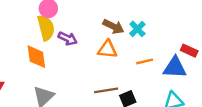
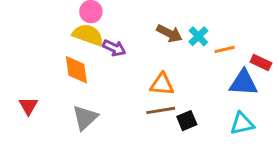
yellow semicircle: (46, 28) -> (88, 35), turned -55
orange triangle: (107, 49) -> (162, 84), moved
orange line: (145, 61) -> (225, 49), moved

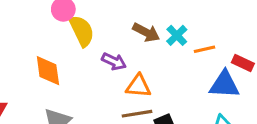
yellow semicircle: (88, 35) -> (82, 31), moved, turned 44
purple arrow: (114, 48) -> (114, 61), moved

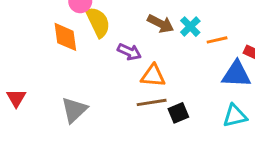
orange diamond: (48, 71) -> (65, 37), moved

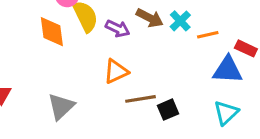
purple arrow: (129, 52) -> (118, 29), moved
orange triangle: (153, 76) -> (116, 71), moved, turned -30
cyan triangle: (235, 116) -> (226, 113), turned -30

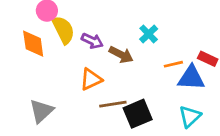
brown arrow: (150, 18) -> (121, 55), moved
orange line: (208, 35) -> (173, 64), moved
black square: (168, 110) -> (138, 114), size x1.5

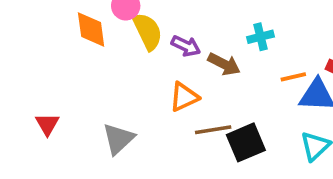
cyan cross: (149, 34) -> (260, 37), turned 30
orange diamond: (33, 44) -> (91, 30), moved

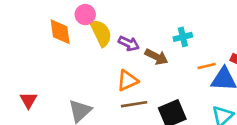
brown line: (213, 130) -> (134, 104), moved

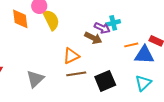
purple arrow: (129, 44) -> (102, 28), moved

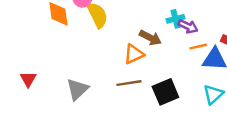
purple arrow: (102, 28) -> (188, 26), moved
orange triangle: (71, 56) -> (134, 54), moved

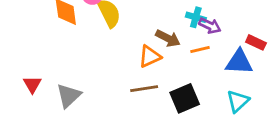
cyan cross: (175, 19) -> (196, 17), turned 30
orange line: (198, 47) -> (200, 49), moved
gray triangle: (77, 89) -> (69, 96), moved

